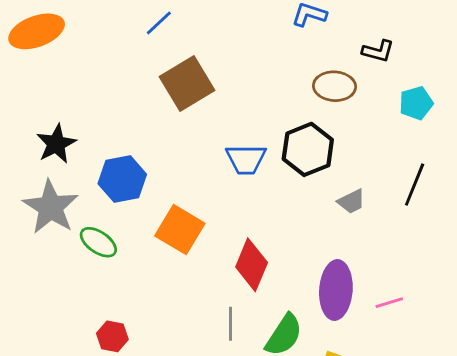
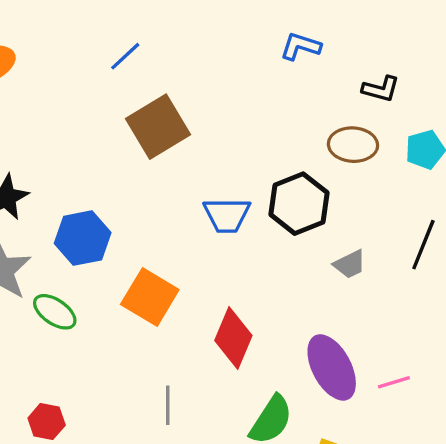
brown ellipse: (335, 86) -> (353, 145), moved
purple ellipse: (336, 290) -> (332, 367), turned -32
gray line: (230, 324) -> (168, 405), moved
red hexagon: (112, 336) -> (47, 422), moved

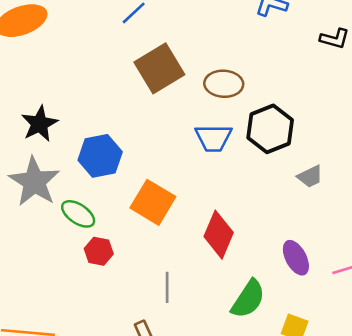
brown ellipse: (353, 145) -> (224, 84), moved
purple ellipse: (332, 367) -> (296, 258), size x0.7
red hexagon: (47, 422) -> (99, 251), moved

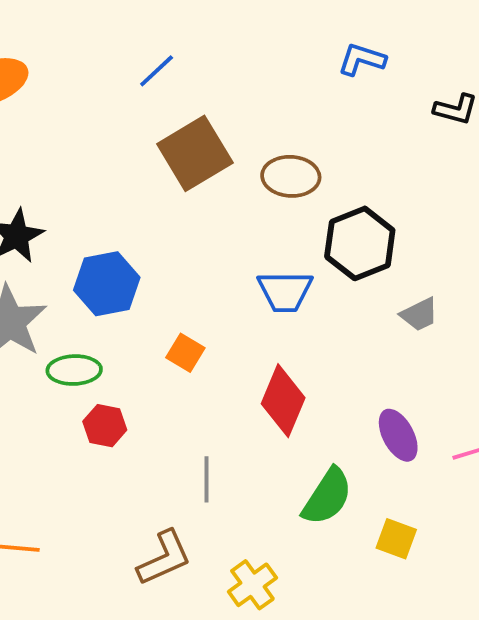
blue trapezoid: (213, 138) -> (285, 291), moved
orange square: (153, 202) -> (185, 353), size x0.6
green ellipse: (78, 214) -> (74, 370), turned -36

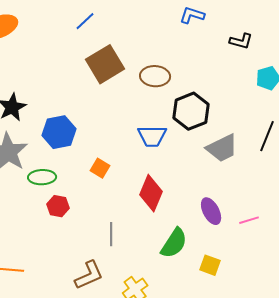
gray trapezoid: (419, 314) -> (222, 148), size x1.6

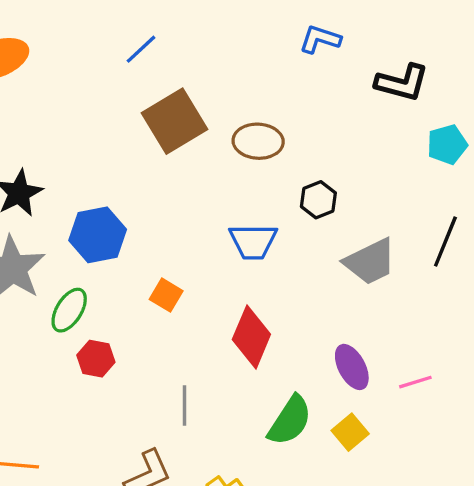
black L-shape: (241, 41) -> (402, 83), size x1.4
black hexagon: (191, 111) -> (318, 200), size x0.6
green ellipse: (42, 177) -> (69, 310), turned -56
yellow square: (210, 265) -> (350, 432), moved, turned 30

